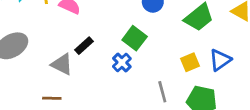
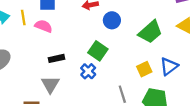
black rectangle: (84, 46) -> (57, 58), turned 32
gray triangle: (62, 64) -> (50, 84), moved, turned 36

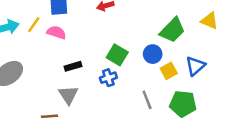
yellow line: (23, 18) -> (34, 25), turned 48
blue circle: (112, 20) -> (153, 54), moved
blue cross: (88, 71) -> (108, 78), turned 32

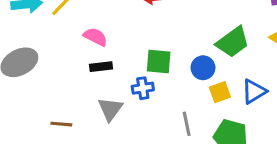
pink semicircle: (56, 32) -> (95, 37), moved
green square: (117, 55) -> (159, 61), turned -35
gray triangle: (68, 95) -> (110, 109), moved

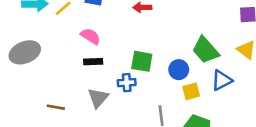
green trapezoid: (233, 42) -> (205, 50), turned 80
blue triangle: (254, 91) -> (222, 80), moved

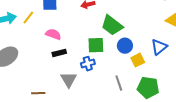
green trapezoid: (205, 50) -> (112, 25), moved

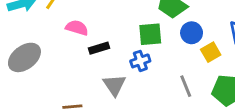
pink semicircle: (53, 34) -> (77, 28), moved

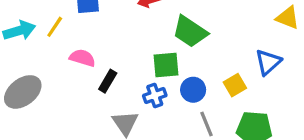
blue circle: (192, 33) -> (193, 90), moved
black rectangle: (99, 48) -> (108, 81), turned -42

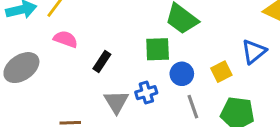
pink semicircle: (82, 58) -> (66, 39), moved
blue cross: (155, 96) -> (146, 93), moved

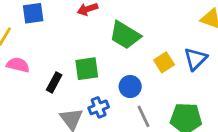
green square: (158, 49) -> (87, 69), moved
yellow square: (221, 72) -> (164, 62), moved

